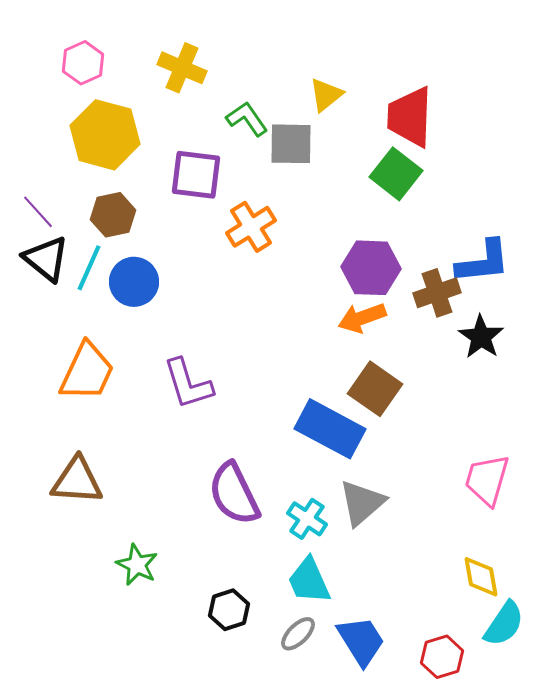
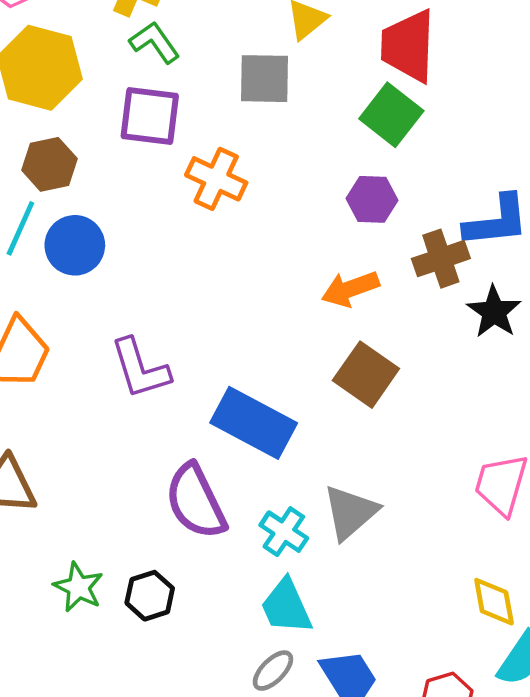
green L-shape: (247, 119) -> (155, 42), moved
orange cross: (251, 227) -> (216, 179), turned -33
purple hexagon: (371, 268) -> (372, 199), moved, size x0.7
blue rectangle: (330, 429) -> (254, 423), moved
black hexagon: (229, 610) -> (150, 596), moved

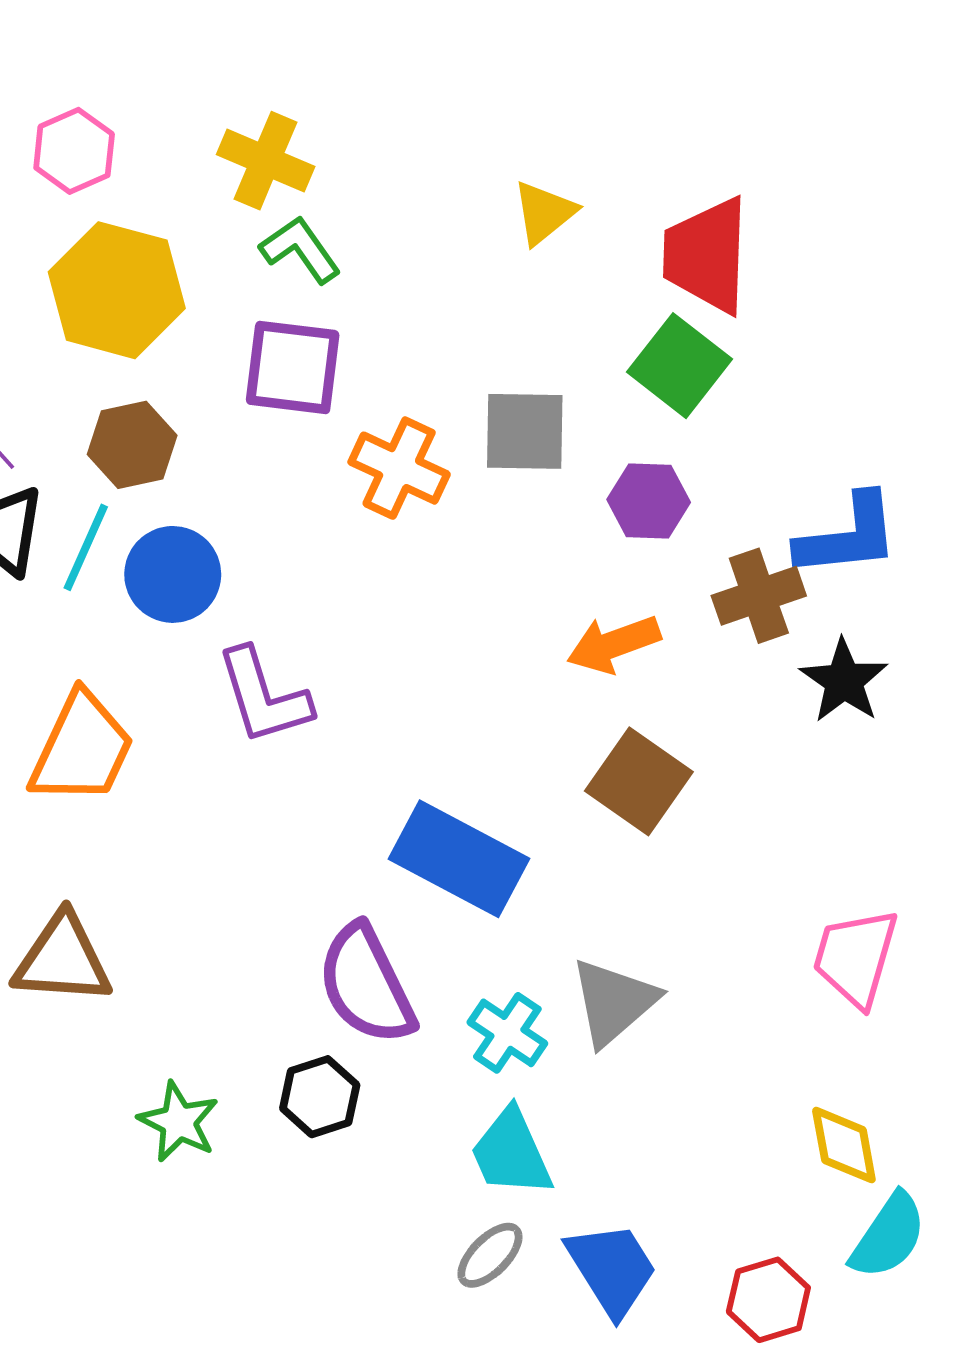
gray square: (264, 79) -> (525, 431), moved
purple L-shape: (140, 369) -> (264, 696), moved
black hexagon: (150, 596) -> (320, 1097), moved

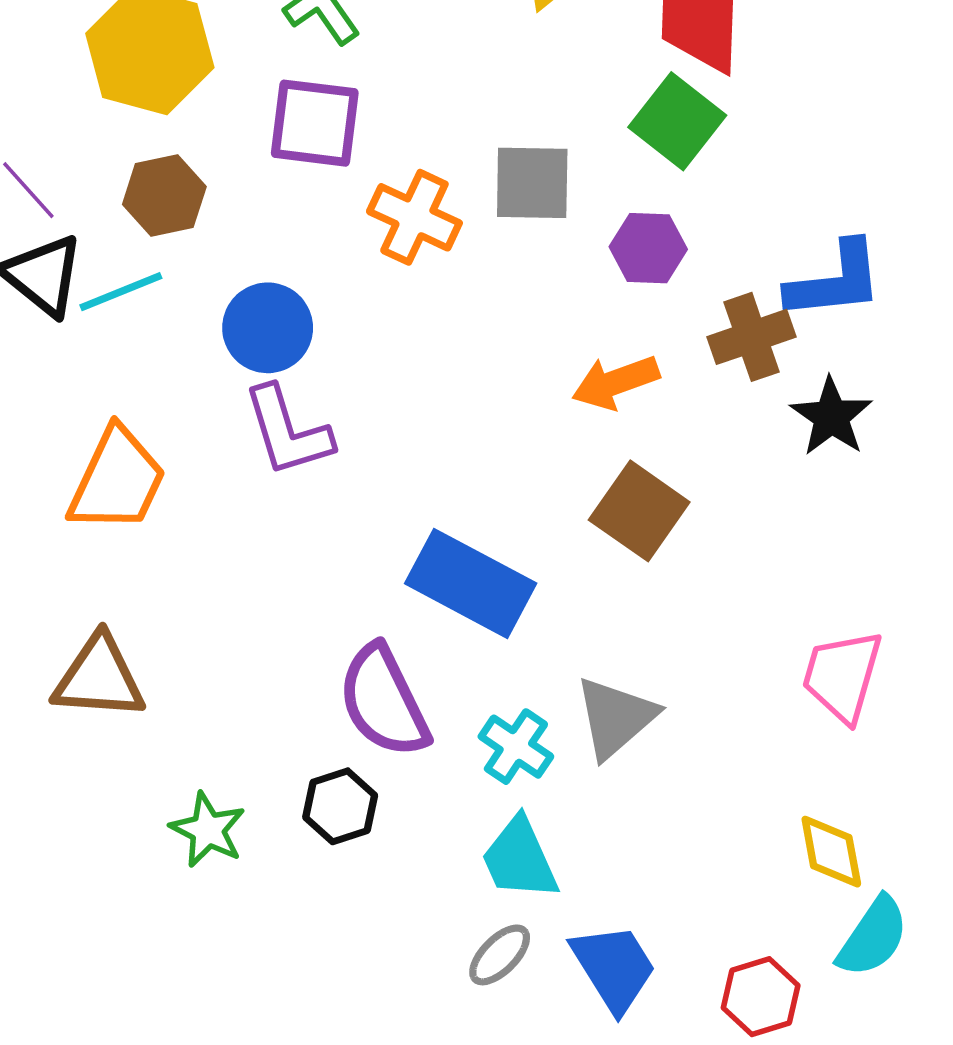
cyan line: (86, 547) -> (121, 292), turned 44
blue circle: (173, 574) -> (268, 328), moved

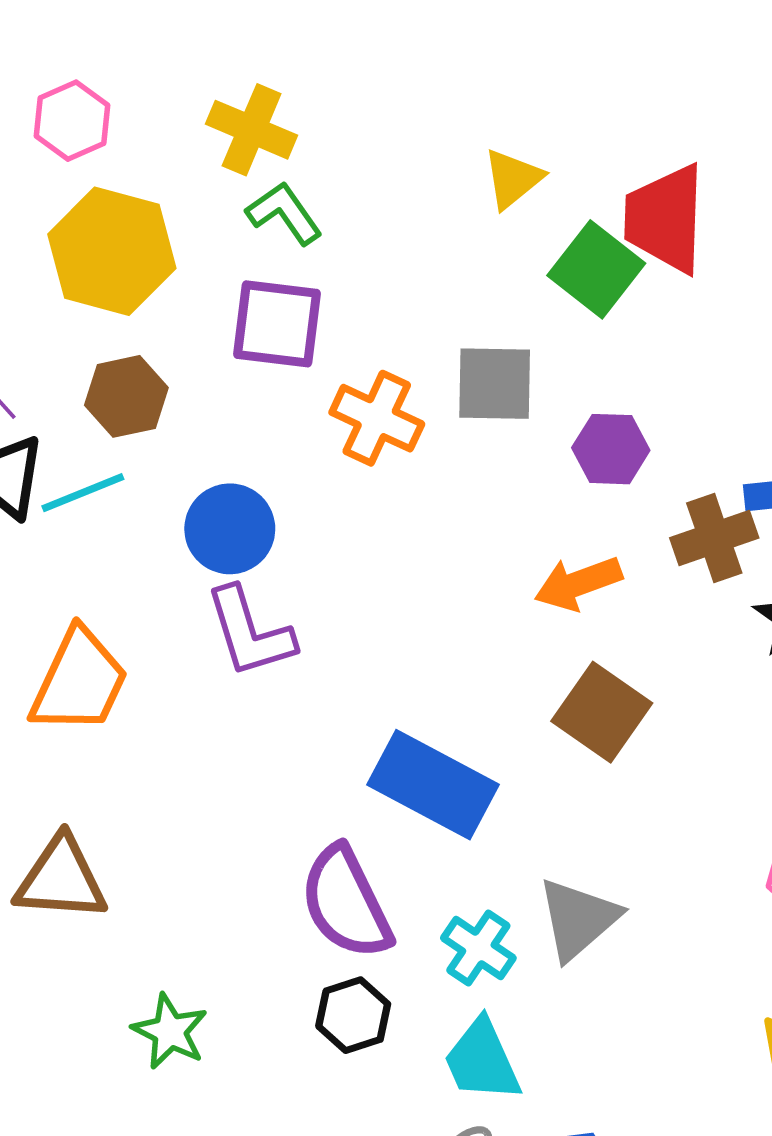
green square: (677, 121) -> (596, 269), moved
black hexagon: (340, 806) -> (353, 1015), moved

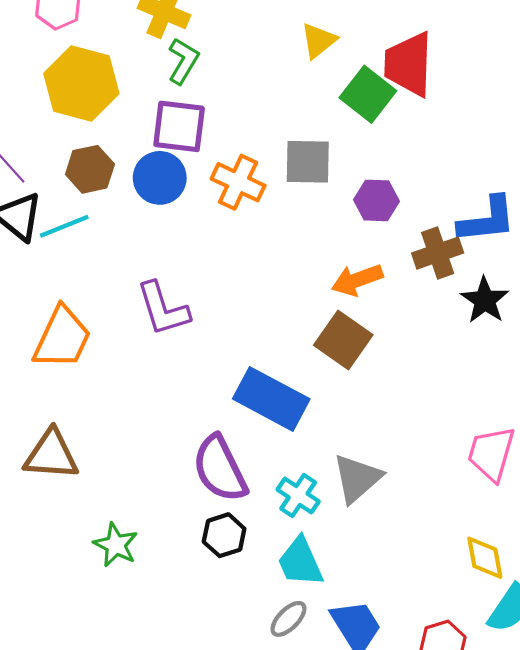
green L-shape: (284, 213) -> (183, 61), turned 66
blue circle: (230, 529) -> (160, 178), moved
brown square: (602, 712) -> (343, 340), moved

